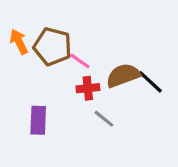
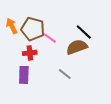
black line: (150, 82) -> (84, 32), moved
red cross: (88, 88) -> (30, 53), moved

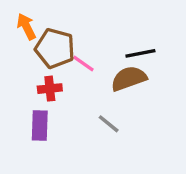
orange arrow: (12, 26) -> (26, 26), moved
black line: (84, 32) -> (140, 53), turned -54

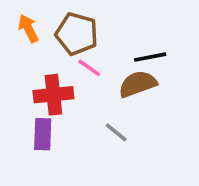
brown pentagon: (55, 48) -> (77, 34), moved
red cross: (50, 89) -> (53, 95), size x1.5

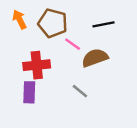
black line: (150, 57) -> (103, 24), moved
pink line: (89, 68) -> (73, 44), moved

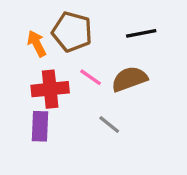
orange arrow: (19, 19) -> (37, 44), moved
pink line: (73, 44) -> (91, 77), moved

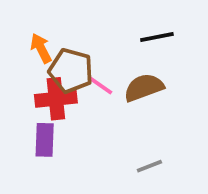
brown pentagon: (72, 32) -> (71, 71), moved
gray line: (109, 124) -> (149, 166), moved, turned -60

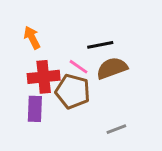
black line: (157, 37) -> (100, 45), moved
brown pentagon: (71, 71) -> (73, 91), moved

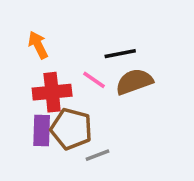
brown pentagon: (73, 91) -> (71, 129), moved
gray line: (116, 129) -> (97, 155), moved

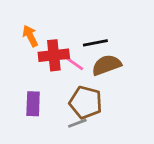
red cross: (52, 92) -> (54, 55), moved
brown pentagon: (71, 129) -> (86, 102), moved

